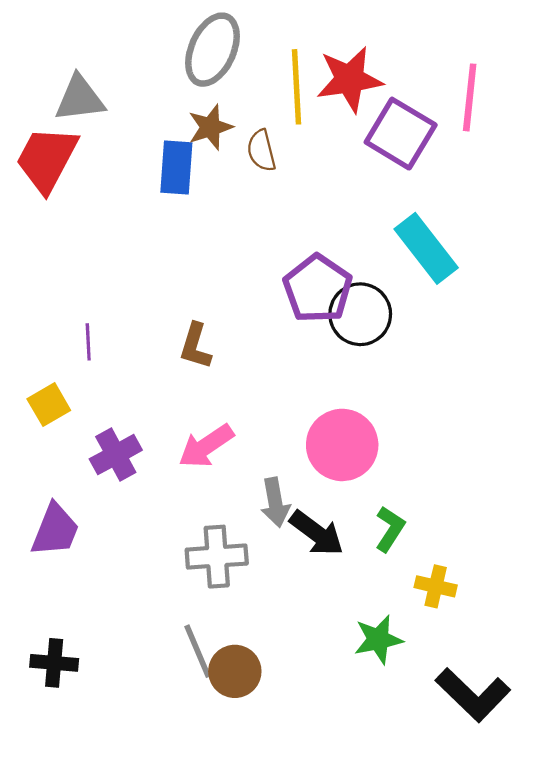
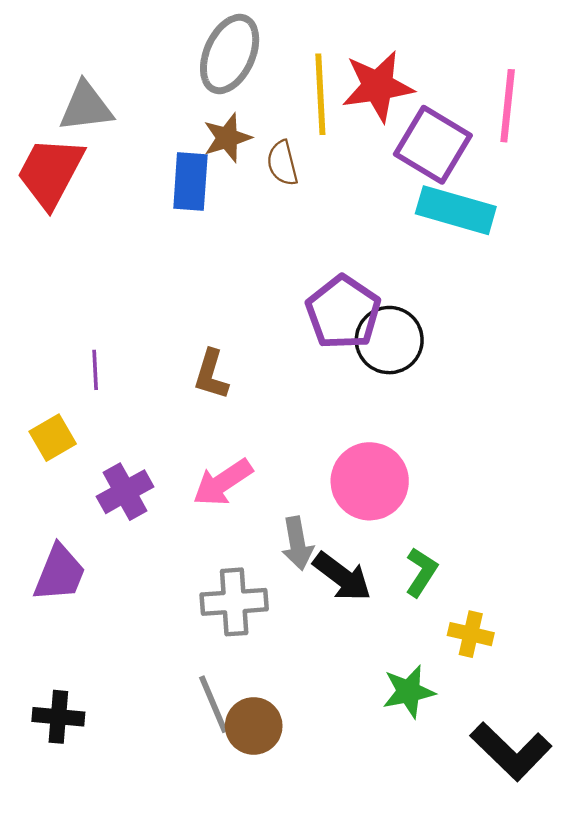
cyan rectangle: (426, 248) -> (456, 210), moved, turned -36

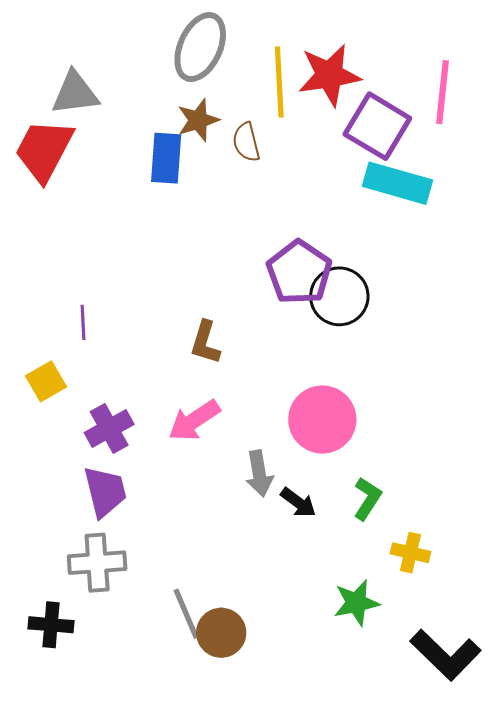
brown L-shape: (211, 374) -> (205, 342), moved
purple trapezoid: (60, 573) -> (105, 492), moved, turned -36
black arrow: (342, 577) -> (298, 503), size x0.7
gray cross: (234, 602) -> (97, 563), moved

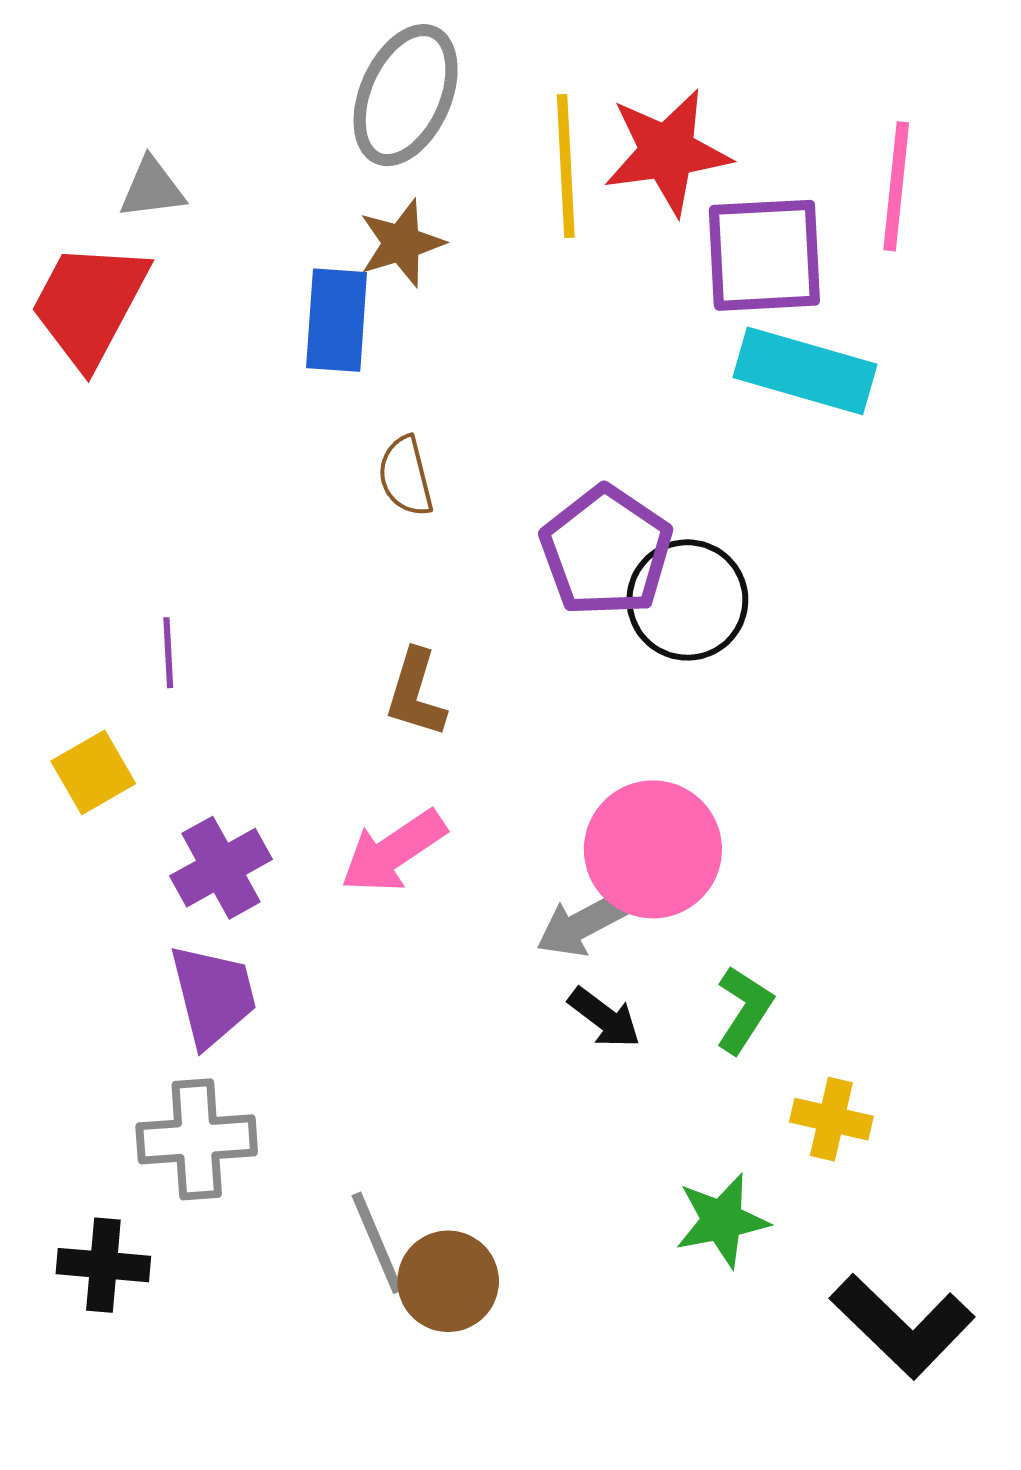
gray triangle: (75, 93) -> (152, 188), size x0.7
purple square: (377, 126) -> (764, 255), turned -34
brown semicircle: (246, 142) -> (406, 476), moved
gray arrow: (259, 474) -> (582, 924), moved, turned 72

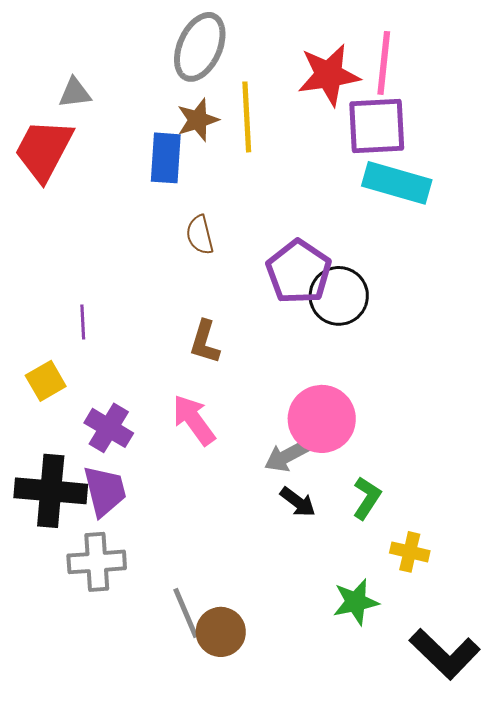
yellow line: (566, 166) -> (247, 117), moved
pink line: (896, 186) -> (384, 63), moved
pink arrow: (393, 851) -> (194, 420), turned 88
purple cross: (221, 868) -> (109, 428), turned -30
black cross: (103, 1265) -> (51, 491), moved, size x1.6

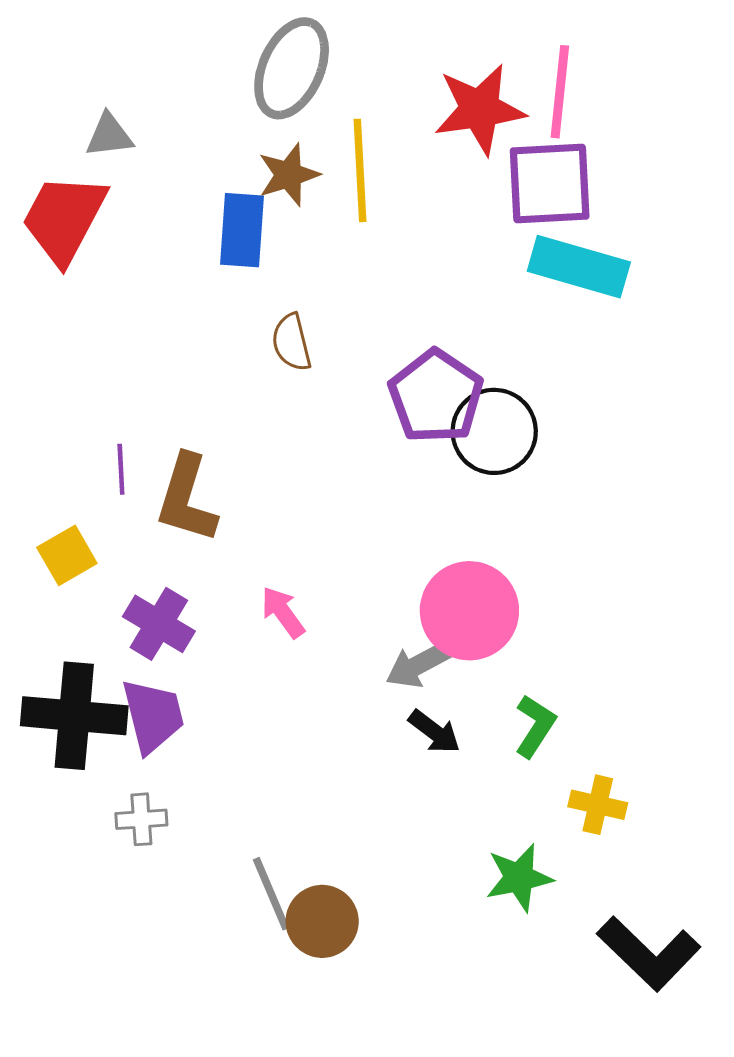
brown L-shape: (205, 342) -> (187, 498), moved, size x1.4
pink arrow: (194, 420) -> (283, 612), size x0.7
gray cross: (97, 562) -> (141, 819), size x0.6

